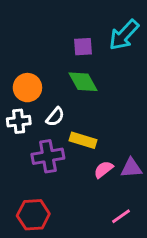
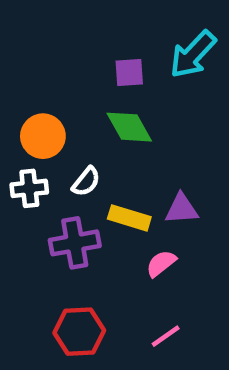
purple triangle: (131, 168) -> (182, 209), moved
red hexagon: (33, 215) -> (79, 332), moved
pink line: (121, 216) -> (166, 336), moved

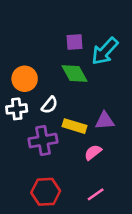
cyan arrow: (193, 54) -> (105, 51), moved

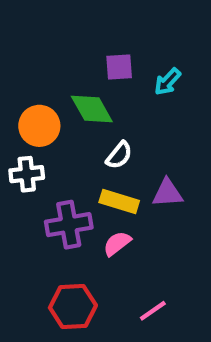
cyan arrow: (105, 51) -> (167, 82), size x0.6
green diamond: (75, 73) -> (92, 109), moved
white semicircle: (50, 105) -> (119, 155), moved
pink semicircle: (93, 152) -> (117, 243), moved

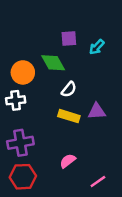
purple cross: (69, 225) -> (20, 143), moved
pink semicircle: (117, 243) -> (68, 161), moved
red hexagon: (73, 307) -> (23, 177), moved
pink line: (153, 311) -> (98, 181), moved

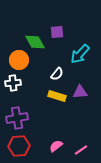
cyan arrow: (97, 47) -> (80, 54), moved, size x1.5
green diamond: (53, 63) -> (35, 42), moved
pink semicircle: (68, 161) -> (56, 146), moved

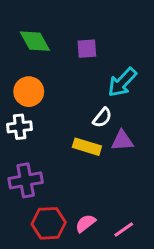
green diamond: (35, 42) -> (35, 41), moved
white semicircle: (57, 74) -> (102, 118), moved
red hexagon: (19, 146) -> (49, 223), moved

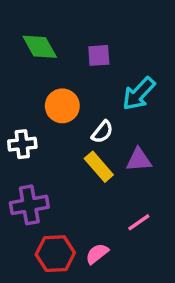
orange circle: (29, 92) -> (62, 106), moved
white semicircle: (102, 118) -> (102, 132), moved
yellow rectangle: (87, 147) -> (99, 167), turned 32
pink line: (124, 229) -> (139, 222), moved

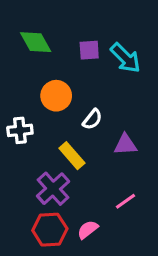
cyan arrow: (139, 94) -> (125, 58), moved, turned -88
yellow rectangle: (99, 167) -> (72, 156), moved
purple cross: (29, 205) -> (53, 189), moved, turned -32

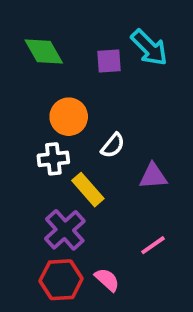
cyan arrow: (125, 58) -> (149, 48), moved
white cross: (20, 130) -> (53, 159), moved
pink semicircle: (88, 230) -> (107, 280), turned 80

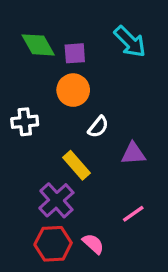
purple square: (109, 61) -> (75, 53), moved
orange circle: (69, 117) -> (73, 90), moved
white cross: (53, 159) -> (25, 122), moved

